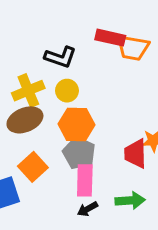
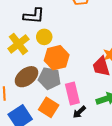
brown ellipse: (25, 120) -> (26, 77), moved
gray pentagon: (79, 153) -> (49, 78), moved
orange square: (33, 167) -> (49, 107), moved

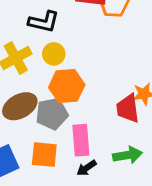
gray pentagon: (49, 78) -> (52, 114), turned -30
orange square: (49, 107) -> (44, 155), turned -36

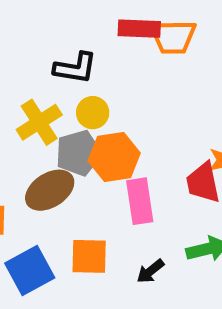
gray pentagon: (52, 114) -> (79, 153), moved
pink rectangle: (81, 140) -> (140, 201), moved

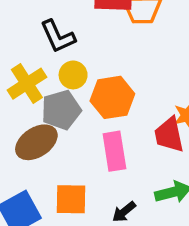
black L-shape: (75, 68) -> (58, 36), turned 57
orange hexagon: (114, 157) -> (112, 97), moved

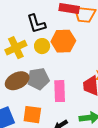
orange hexagon: (112, 97) -> (63, 41), moved
gray pentagon: (61, 110) -> (38, 79), moved

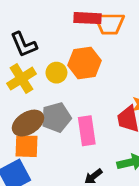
black L-shape: (36, 24) -> (24, 45), moved
orange square: (32, 115) -> (27, 146), moved

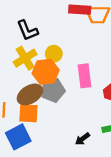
orange hexagon: (84, 63) -> (46, 72), moved
pink rectangle: (87, 131) -> (84, 76), moved

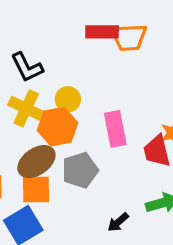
yellow cross: (25, 58) -> (26, 108), turned -30
gray pentagon: (53, 90) -> (80, 170), moved

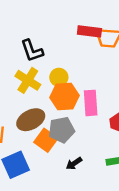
orange hexagon: (58, 127) -> (64, 96), moved
orange square: (36, 190) -> (46, 140), moved, turned 30
black arrow: (118, 222) -> (74, 163), moved

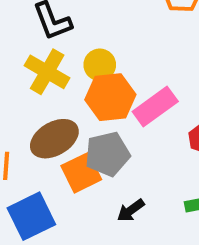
pink rectangle: (91, 103) -> (155, 106), turned 60
orange square: (46, 140) -> (81, 173), turned 30

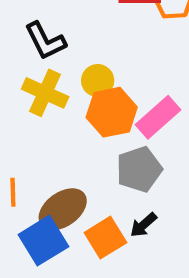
brown ellipse: (54, 139) -> (63, 209), moved
gray pentagon: (107, 154) -> (139, 169), moved
orange square: (81, 173) -> (105, 238), moved

